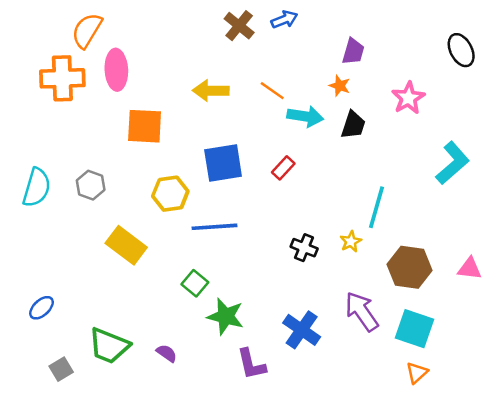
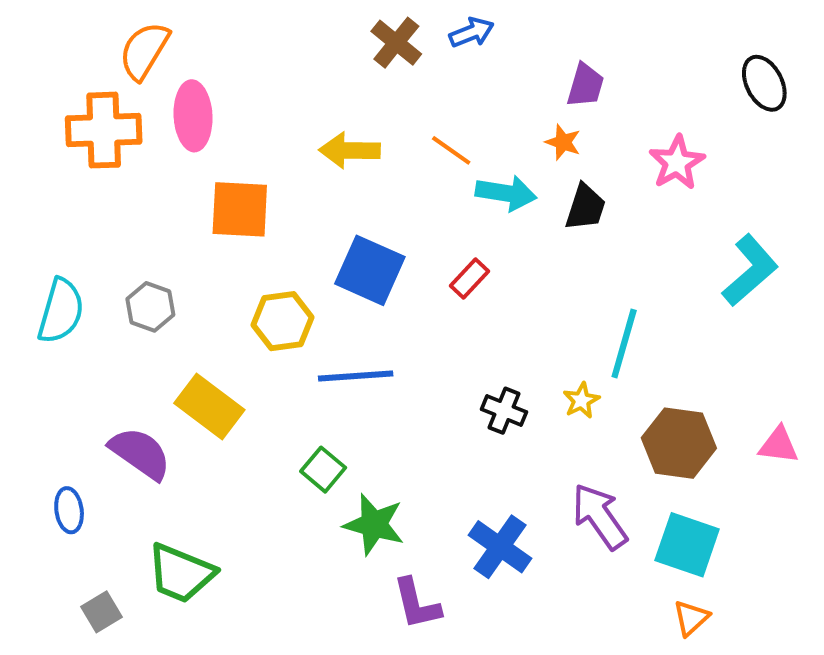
blue square: (223, 163) -> (370, 270), turned 33
blue ellipse: (42, 308) -> (69, 510), turned -55
purple semicircle: (167, 353) -> (140, 453), moved, size x1.8

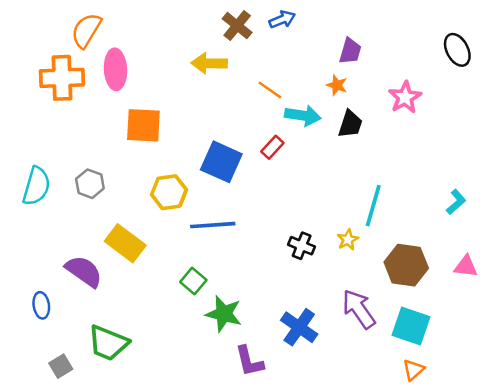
yellow arrow: (350, 150) -> (209, 63), moved
cyan L-shape: (750, 270) -> (456, 202), moved, size x0.6
red rectangle: (470, 278) -> (272, 147), moved

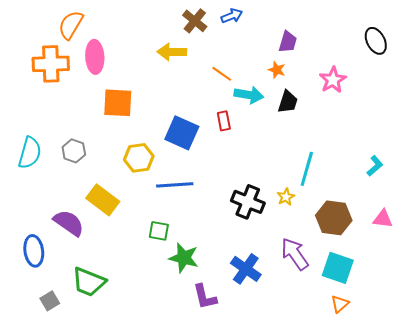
red rectangle: (272, 147) -> (224, 121), turned -54
black cross: (302, 246) -> (248, 202), size x1.5
green square: (193, 281) -> (159, 231), turned -30
blue ellipse: (41, 305) -> (34, 251), size x1.4

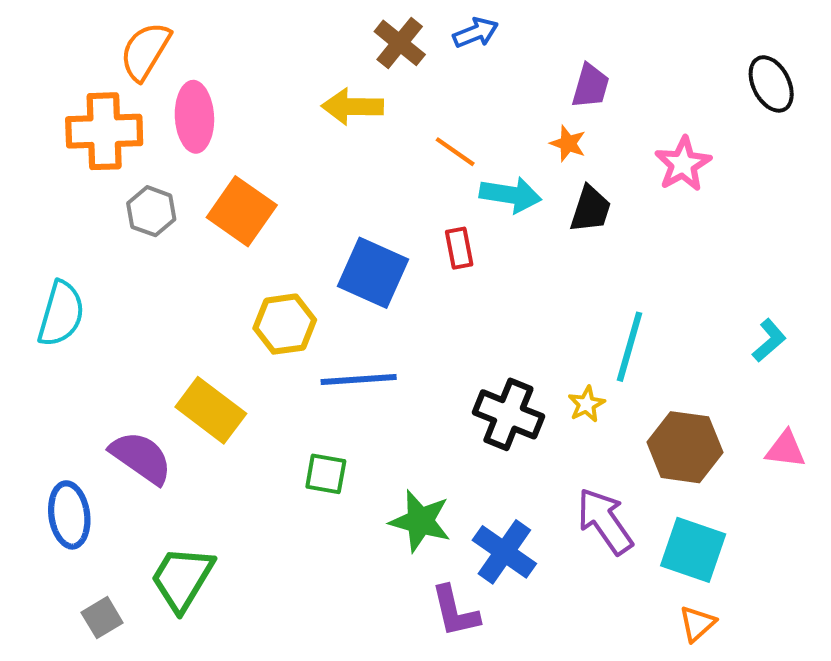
orange square: (118, 103) -> (242, 211), turned 32
gray hexagon: (74, 151) -> (151, 211), moved
green star: (184, 258) -> (420, 521), moved
green trapezoid: (89, 282) -> (182, 579), turned 99
purple L-shape: (205, 297) -> (455, 611), moved

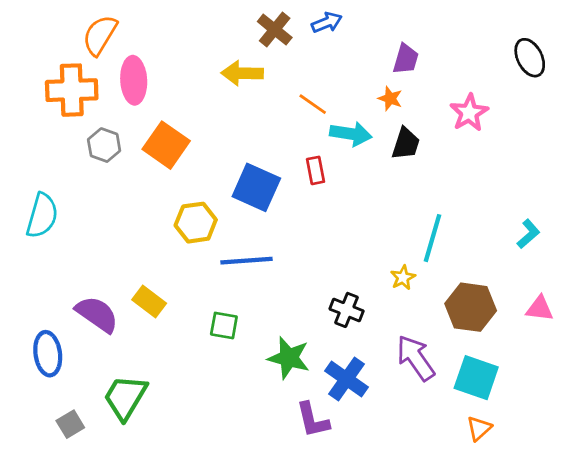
yellow rectangle: (211, 410) -> (149, 302), moved, size x0.7
black cross: (508, 414) -> (347, 310), moved, size x0.7

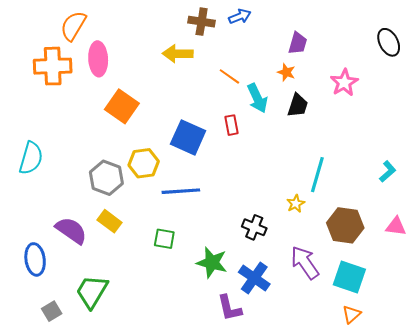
brown cross: (275, 30) -> (202, 22), turned -30
cyan arrow: (351, 134) -> (257, 98), turned 56
gray hexagon: (104, 145) -> (106, 178), moved, size x1.4

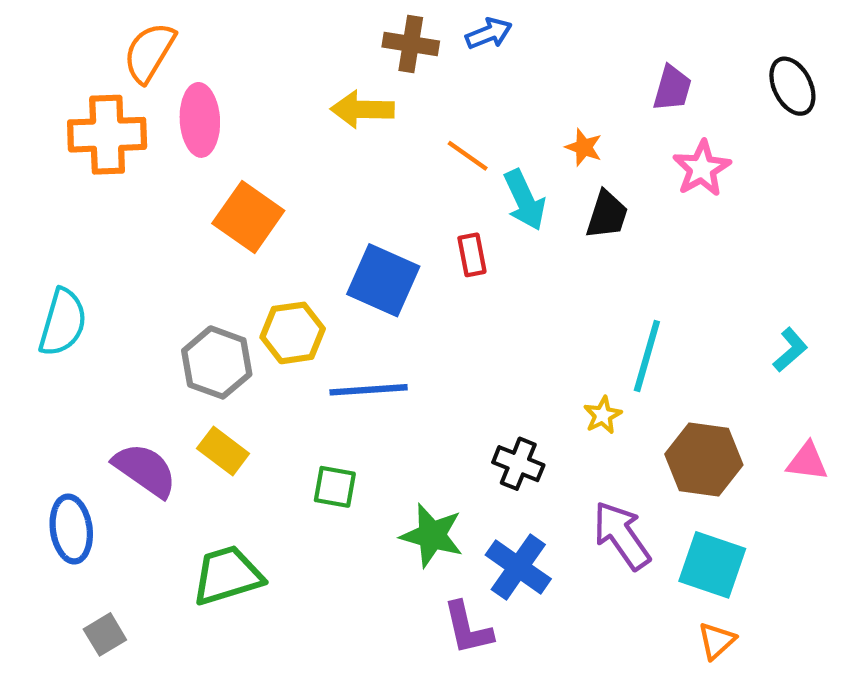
purple trapezoid: (298, 43) -> (672, 88), moved
green trapezoid: (92, 291) -> (227, 575), moved, turned 42

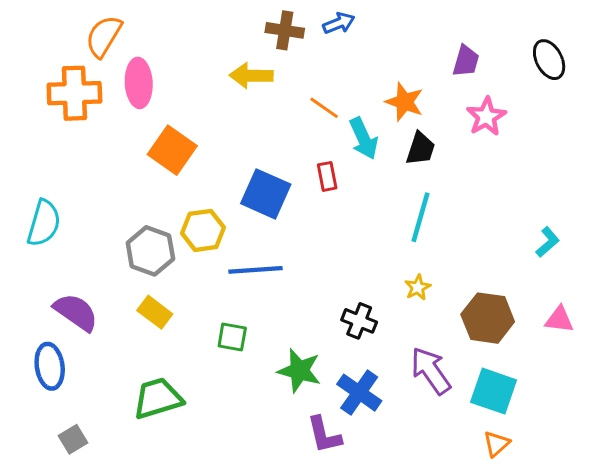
orange star: (584, 147) -> (404, 102), size x1.5
cyan line: (647, 356) -> (421, 217), moved
purple semicircle: (145, 470) -> (76, 312), moved

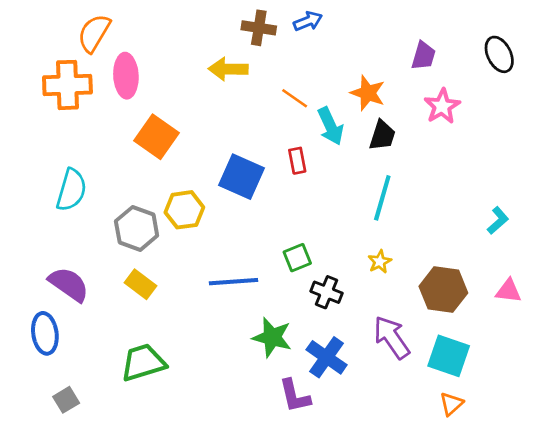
cyan semicircle: (44, 223) -> (71, 190), moved
blue line: (256, 270) -> (234, 282), moved
green square: (232, 337) -> (297, 258), moved, turned -32

